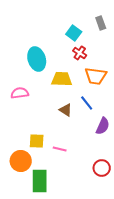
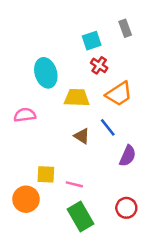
cyan square: (74, 33) -> (92, 41), turned 35
orange trapezoid: (96, 76) -> (119, 94), turned -40
green rectangle: (40, 181) -> (81, 217), moved, turned -30

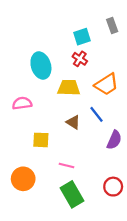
red cross: (99, 65) -> (80, 59), moved
yellow square: (46, 174) -> (41, 140), moved

